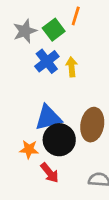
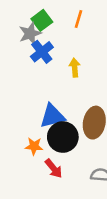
green square: (54, 30) -> (42, 20), moved
blue cross: (47, 61) -> (42, 52), moved

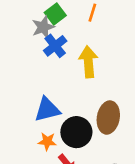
yellow arrow: (75, 68) -> (88, 62), size x1.6
blue triangle: (52, 116) -> (47, 110), moved

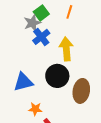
blue triangle: (47, 110) -> (23, 82), moved
black circle: (76, 132) -> (57, 76), moved

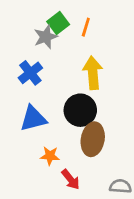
orange line: (69, 12) -> (86, 27), moved
blue cross: (41, 37) -> (30, 73), moved
brown ellipse: (81, 91) -> (93, 139), moved

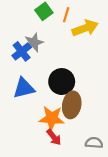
gray star: (46, 37) -> (34, 43), moved
yellow arrow: (93, 73) -> (85, 28), moved, turned 75
orange star: (50, 156) -> (52, 118), moved, size x1.6

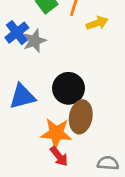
yellow arrow: (85, 28) -> (97, 23), size x0.7
blue cross: (22, 51) -> (17, 33), moved

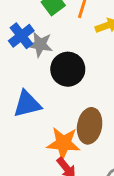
gray star: (35, 41) -> (40, 44), turned 30
black circle: (69, 88) -> (68, 69), moved

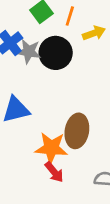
black circle: (68, 69) -> (56, 53), moved

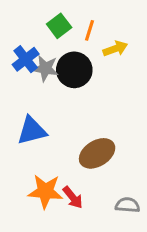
brown ellipse: (77, 131) -> (97, 153), turned 48
orange star: (51, 148) -> (45, 191), moved

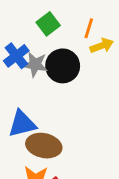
orange line: (89, 30) -> (89, 28), moved
brown ellipse: (97, 153) -> (44, 146), moved, turned 44

